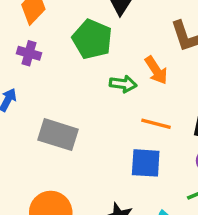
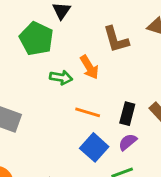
blue square: (146, 163) -> (94, 147), moved, turned 36

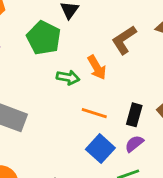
brown L-shape: (116, 39) -> (124, 40), turned 72

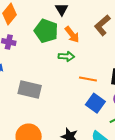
orange arrow: (97, 67) -> (72, 35), moved

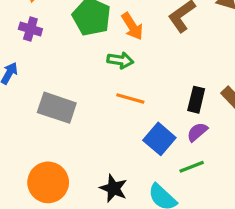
orange line: (88, 79) -> (130, 98), moved

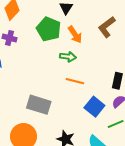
gray rectangle: (57, 108) -> (39, 105), moved

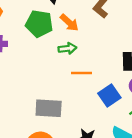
blue square: (94, 107) -> (109, 96), turned 30

